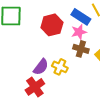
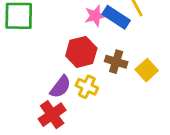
red hexagon: (52, 25) -> (81, 52), moved
pink star: (79, 32) -> (95, 16), moved

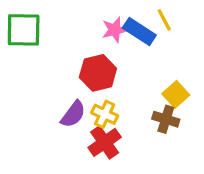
brown cross: (116, 62) -> (166, 119), moved
red cross: (52, 115) -> (105, 142), moved

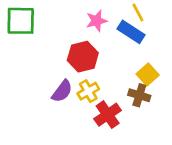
blue rectangle: (139, 32) -> (131, 32), moved
yellow cross: (105, 114) -> (88, 91), turned 35
red cross: (105, 142) -> (108, 115), moved

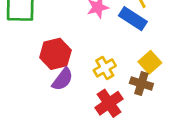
red hexagon: (83, 57) -> (55, 54), moved
yellow cross: (88, 91) -> (105, 68), moved

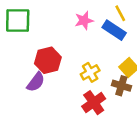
purple semicircle: (62, 79) -> (36, 82), moved

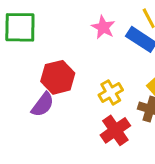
pink star: (84, 20) -> (103, 27), turned -30

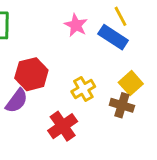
red cross: (115, 130) -> (63, 126), moved

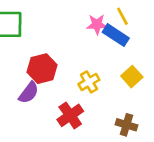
pink star: (76, 25) -> (97, 24), moved, turned -30
brown cross: (122, 105) -> (126, 125), moved

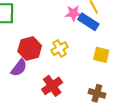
yellow square: (132, 77) -> (101, 55), turned -35
yellow cross: (89, 82) -> (60, 48), moved

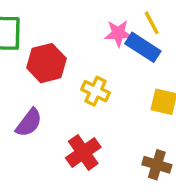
red hexagon: (30, 48) -> (46, 63), moved
yellow cross: (60, 48) -> (96, 91), turned -35

